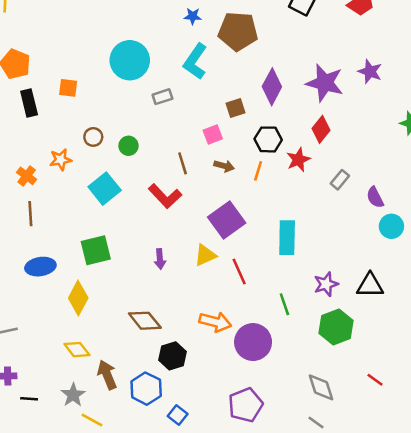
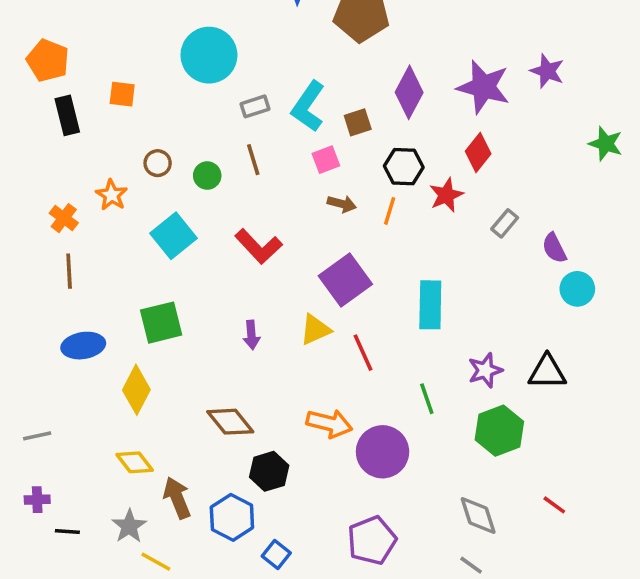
cyan L-shape: (195, 61) -> (308, 106), moved
orange star: (61, 160) -> (112, 195), turned -30
brown line: (183, 163) -> (253, 160), moved

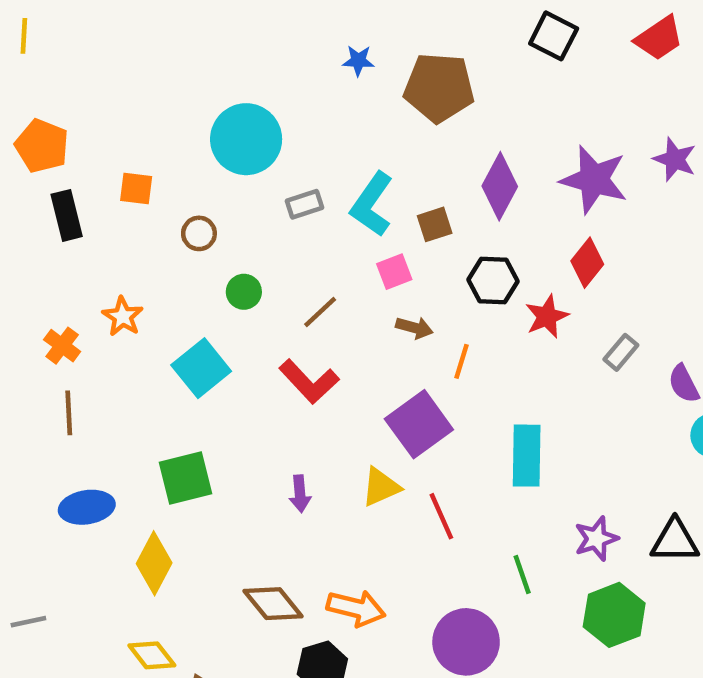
brown line: (253, 160) -> (320, 312), moved, turned 64
brown circle: (158, 163) -> (199, 233), moved
orange line: (390, 211) -> (462, 361), moved
orange arrow: (329, 423) -> (356, 608), moved

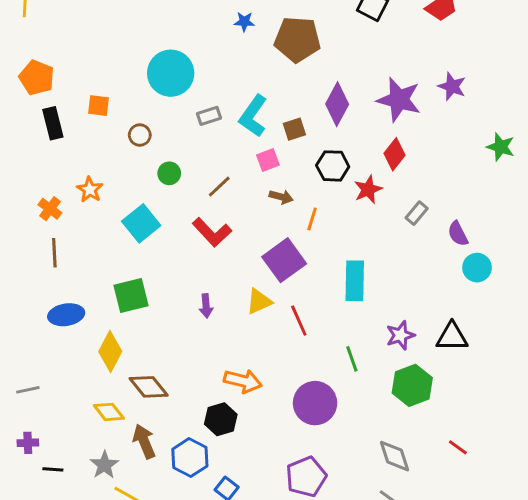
brown diamond: (273, 604) -> (149, 387), moved

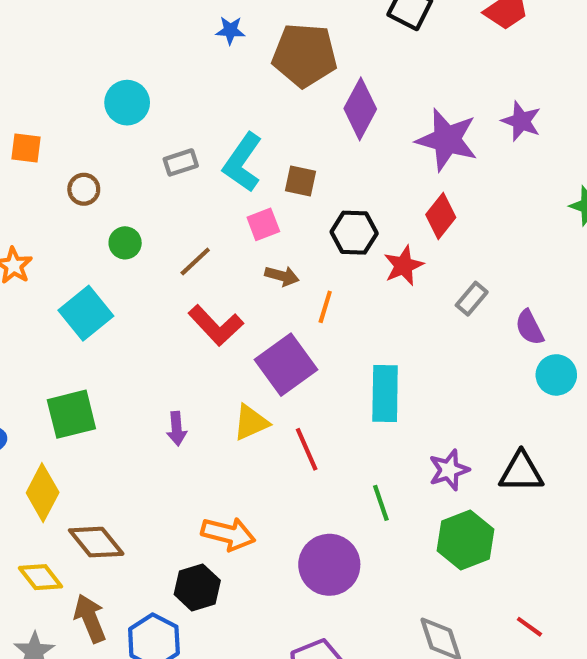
cyan circle: (171, 73) -> (127, 103), size x0.7
purple diamond: (337, 104) -> (360, 109), moved
brown square: (294, 129) -> (300, 181), turned 30
red L-shape: (212, 232) -> (216, 325), moved

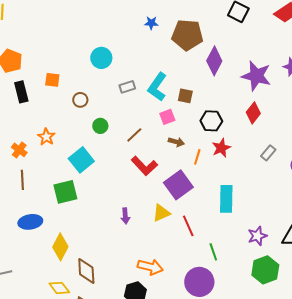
red star: (404, 266) -> (221, 148), moved
green square: (71, 414) -> (65, 192), moved
green line: (381, 503) -> (213, 252), moved
brown diamond: (96, 542) -> (86, 271), turned 36

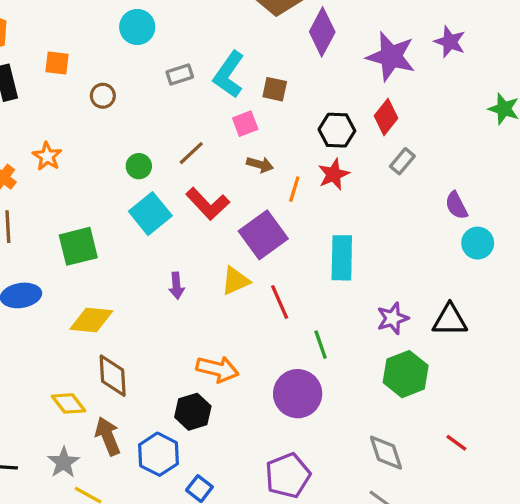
black hexagon: (211, 121) -> (337, 130), moved
green circle: (100, 126) -> (139, 166), moved
gray rectangle: (268, 153) -> (402, 161), moved
cyan square: (81, 160) -> (150, 214), moved
yellow diamond: (60, 247) -> (91, 320), moved, turned 68

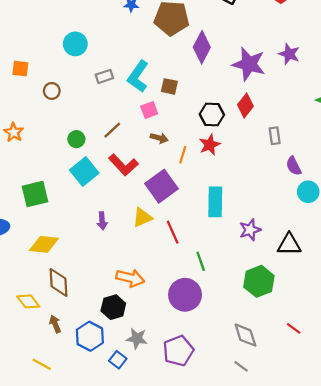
gray rectangle: (402, 161) -> (275, 136), moved, turned -48
purple star: (393, 318) -> (250, 230), moved
brown arrow: (108, 436) -> (55, 324), size x0.7
gray star: (64, 462) -> (137, 338), moved, turned -30

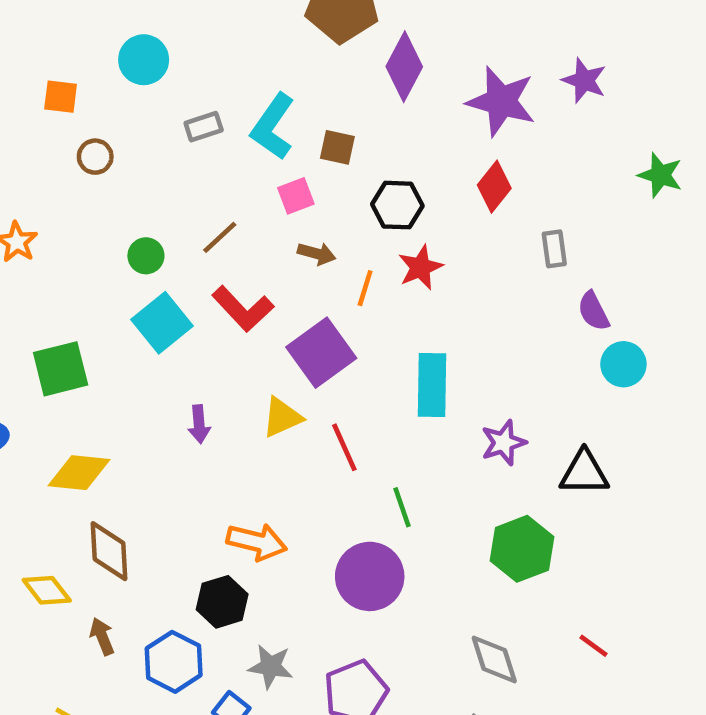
orange square: (20, 69) -> (61, 97), moved
black hexagon: (212, 114) -> (397, 205), moved

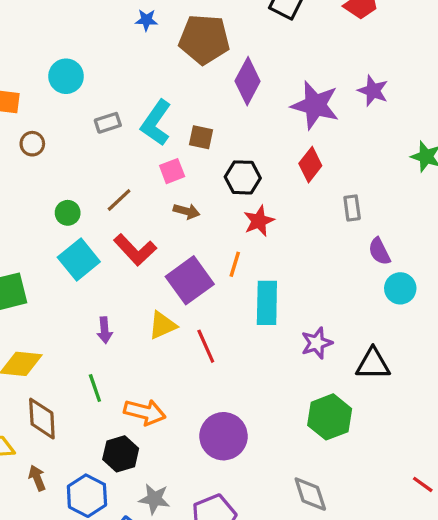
orange line: (365, 288) -> (235, 264), moved
green line: (402, 507) -> (95, 388), moved
red line: (593, 646) -> (423, 484), moved

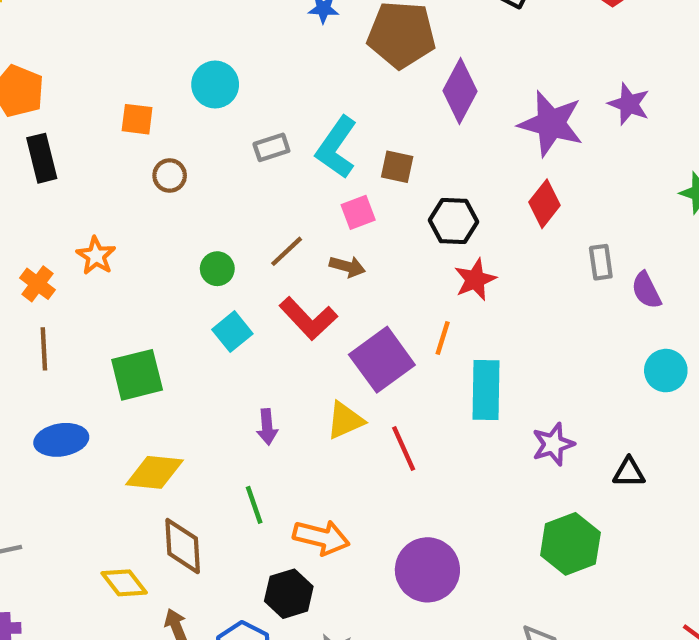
brown arrow: (187, 211) -> (347, 267), moved
purple semicircle: (379, 251) -> (646, 290), moved
cyan square: (79, 259) -> (232, 332), size x0.7
black triangle: (373, 364) -> (629, 472), size x0.7

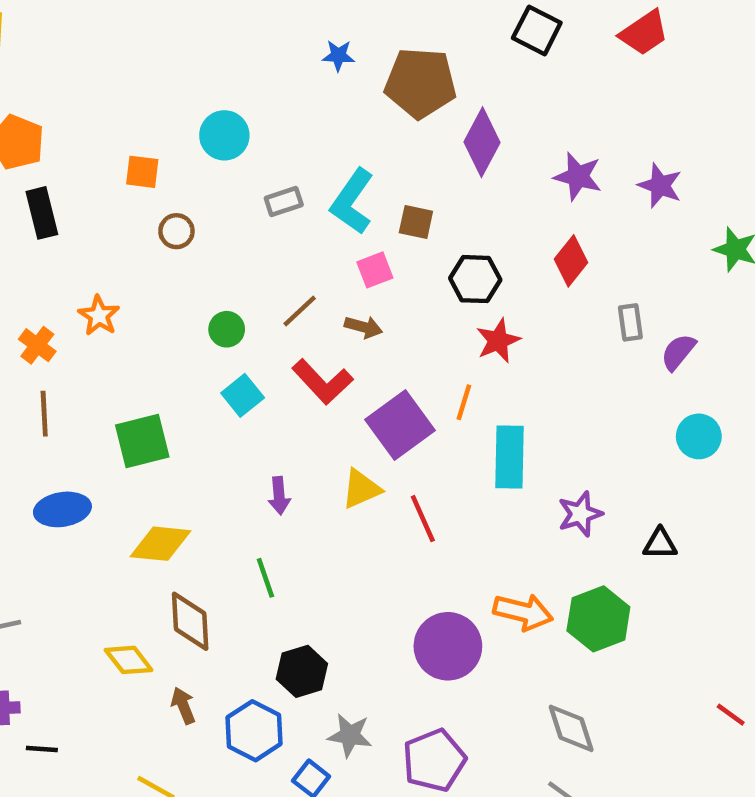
purple star: (629, 104) -> (660, 186), moved
purple star: (551, 124) -> (578, 176), size x0.7
purple semicircle: (646, 290) -> (678, 352), turned 66
orange arrow: (321, 537) -> (523, 612), moved

